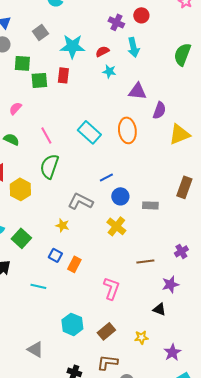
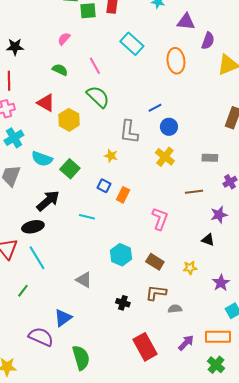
cyan rectangle: (89, 132) -> (132, 44), moved
green semicircle: (49, 166) -> (98, 97), turned 115
gray L-shape: (80, 201) -> (129, 132), turned -110
gray rectangle: (150, 205) -> (210, 158), moved
brown rectangle: (106, 331) -> (155, 262), turned 72

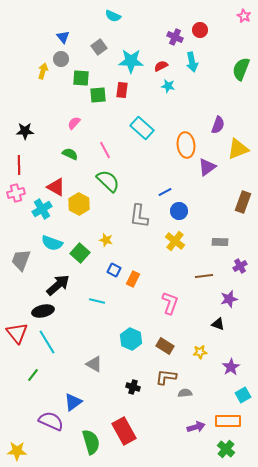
purple triangle: (186, 22) -> (207, 167), moved, turned -42
cyan cross: (14, 138) -> (42, 209), moved
yellow star: (111, 156) -> (106, 240), moved
purple arrow: (186, 343) -> (196, 427), turned 30
red rectangle: (145, 347) -> (124, 431), moved

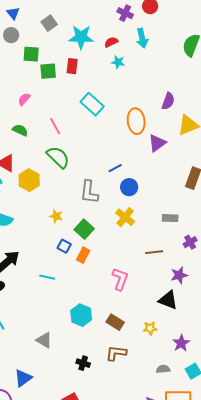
green square: (80, 253) -> (84, 229), moved
black triangle: (218, 324) -> (168, 300), size x1.5
gray semicircle: (185, 393) -> (163, 369), moved

